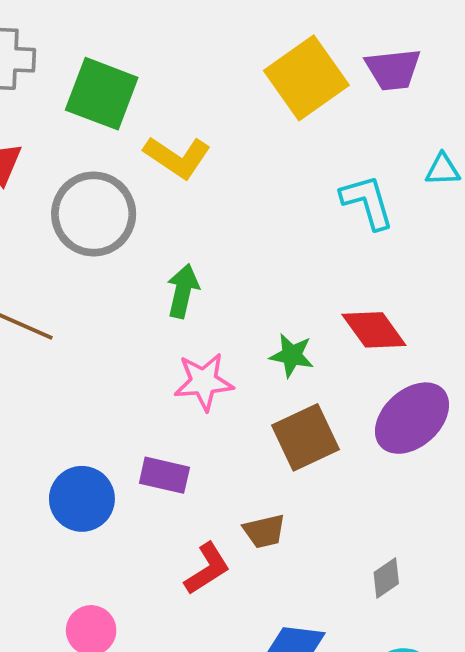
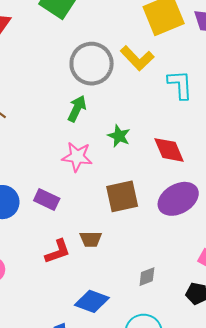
yellow L-shape: (177, 157) -> (137, 58), moved
gray circle: (94, 214) -> (92, 64), moved
green star: (292, 355) -> (119, 136), moved

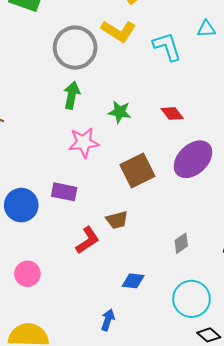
red diamond: (169, 150) -> (172, 113), size x0.7
blue diamond: (92, 301) -> (133, 281), size x0.7

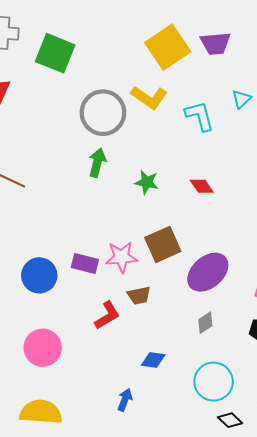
cyan triangle: (206, 29) -> (241, 99), turned -42
pink star: (84, 142) -> (122, 257), moved
purple ellipse: (193, 159) -> (208, 272), moved
pink circle: (27, 274) -> (43, 348), size x1.4

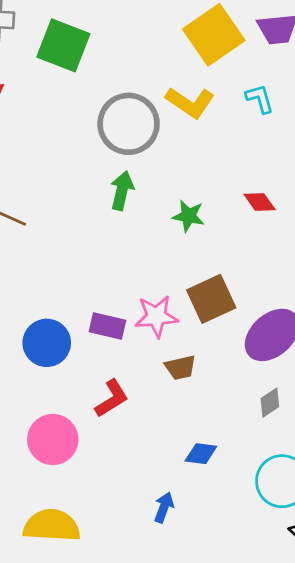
cyan L-shape: (200, 116) -> (260, 99), moved, size x0.7
red diamond: (202, 186) -> (260, 202), moved
red L-shape: (107, 315) -> (112, 398), moved

